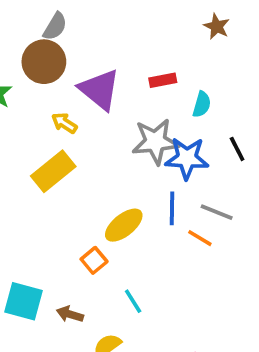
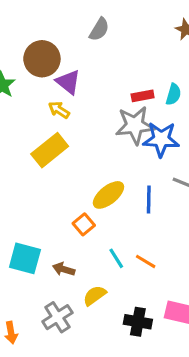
gray semicircle: (55, 26) -> (99, 29), moved
red rectangle: (163, 80) -> (143, 96), moved
purple triangle: (100, 90) -> (68, 82), moved, size x0.7
blue line: (172, 208) -> (149, 200), moved
orange line: (200, 238) -> (146, 261), moved

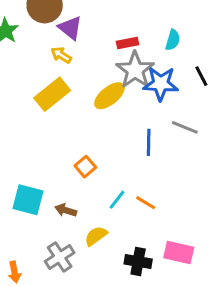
red rectangle: (143, 96) -> (128, 43), moved
gray star: (135, 125) -> (135, 70), turned -30
yellow ellipse: (108, 195) -> (109, 96), moved
cyan line: (116, 258) -> (117, 200), turned 70

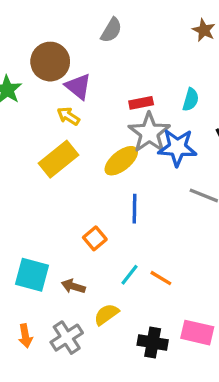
blue line: (149, 142) -> (134, 209), moved
orange arrow: (14, 272) -> (25, 336), moved

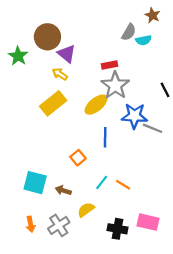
gray semicircle: (111, 30) -> (129, 32), moved
cyan semicircle: (191, 100) -> (143, 40), moved, turned 63
blue star: (177, 148) -> (134, 116), moved

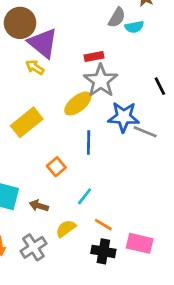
purple triangle: (67, 54) -> (43, 43), size x1.4
yellow rectangle: (53, 103) -> (27, 122), moved
orange line: (123, 185) -> (103, 225), moved

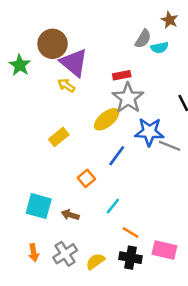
yellow rectangle: (27, 122) -> (59, 137), size x0.7
blue line: (89, 143) -> (117, 156), turned 35
yellow semicircle: (66, 229) -> (95, 261), moved

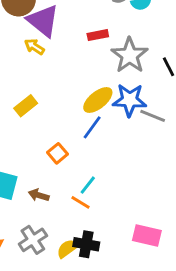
gray star: (128, 98) -> (130, 55), moved
yellow ellipse: (107, 119) -> (98, 100), moved
orange line: (130, 232) -> (81, 202), moved
black cross: (130, 258) -> (86, 244), moved

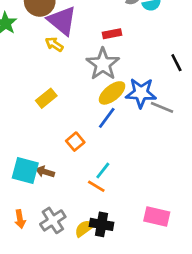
gray star: (130, 55) -> (103, 64), moved
brown arrow: (39, 195) -> (45, 172), moved

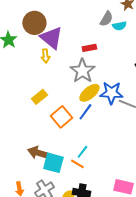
yellow arrow: (54, 44) -> (45, 56), turned -128
orange square: (75, 142) -> (61, 117), moved, size x1.5
cyan square: (25, 170) -> (53, 163), moved
brown arrow: (45, 172) -> (38, 153), size x1.5

